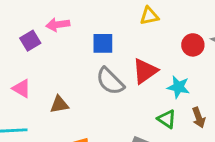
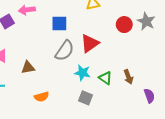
gray semicircle: (110, 81) -> (65, 51), turned -100
cyan star: (178, 87) -> (82, 73), moved

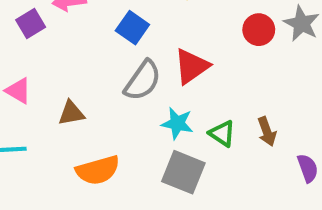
blue square: (59, 23) -> (132, 28), turned 35
orange semicircle: (42, 97) -> (98, 170), size x1.5
gray square: (86, 98) -> (183, 172), size x1.5

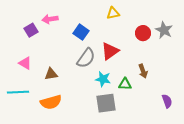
brown arrow: (267, 131) -> (143, 71), moved
green triangle: (222, 134) -> (125, 84), turned -32
orange semicircle: (98, 170) -> (51, 102), moved
gray square: (183, 172) -> (106, 103), turned -30

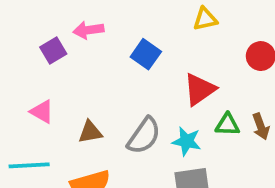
gray semicircle: (86, 58) -> (144, 136), moved
green triangle: (125, 84) -> (227, 125), moved

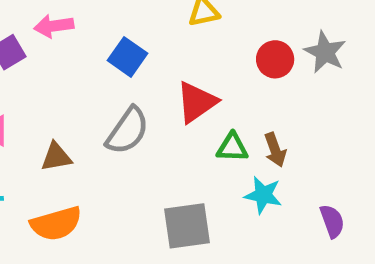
gray semicircle: (144, 136) -> (128, 131), moved
cyan star: (187, 141) -> (263, 195), moved

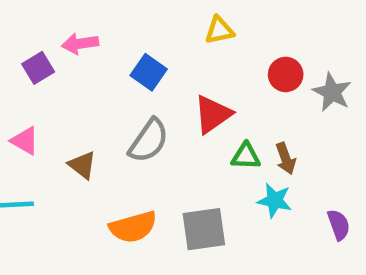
gray star: (325, 52) -> (332, 92), moved
brown triangle: (56, 157) -> (82, 165), turned 48
orange semicircle: (56, 224) -> (133, 227), moved

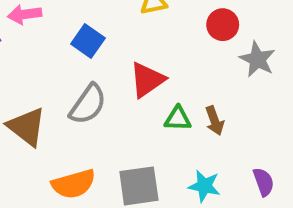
red circle: (286, 74) -> (223, 25), moved
brown triangle: (82, 165) -> (27, 127), size x1.5
cyan star: (275, 200) -> (204, 186), moved

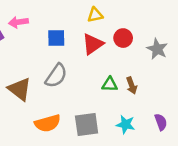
red circle: (223, 25) -> (123, 38), moved
blue square: (88, 41) -> (56, 38), turned -36
red triangle: (147, 80) -> (93, 44), moved

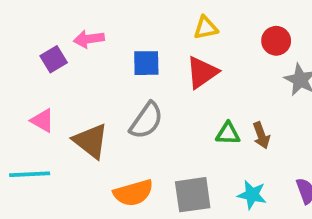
red circle: (123, 38) -> (276, 41), moved

